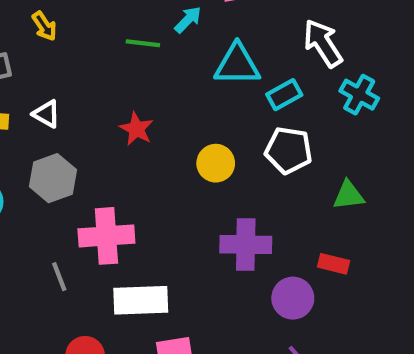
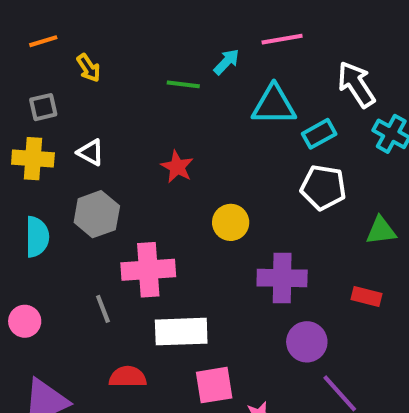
yellow circle: (216, 163) -> (231, 222), moved
purple circle: (293, 298) -> (307, 342), moved

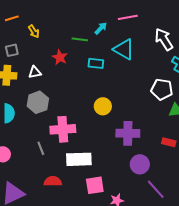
cyan triangle: (274, 105) -> (124, 49), turned 30
cyan rectangle: (319, 134) -> (96, 63), moved, turned 35
white triangle: (91, 152) -> (35, 72), turned -40
red star: (177, 167) -> (60, 57), moved
white pentagon: (323, 187) -> (162, 89), moved

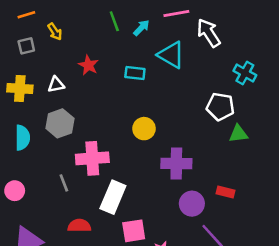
green line: (80, 39) -> (114, 21), moved, turned 63
white arrow: (164, 39) -> (209, 33), moved
gray square: (12, 50) -> (26, 46), moved
red rectangle: (169, 142) -> (225, 192), moved
white rectangle: (79, 159) -> (113, 197), turned -65

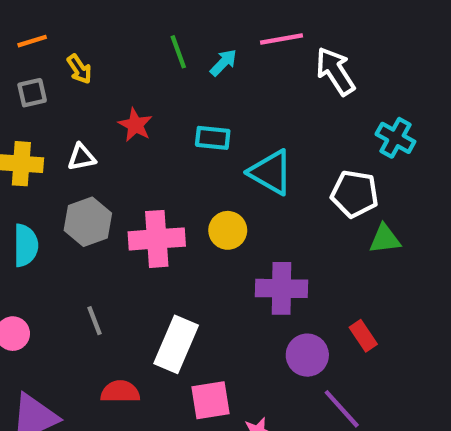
cyan triangle: (171, 55) -> (271, 172), moved
pink cross: (92, 158) -> (157, 239), moved
red rectangle: (225, 192) -> (363, 336), turned 42

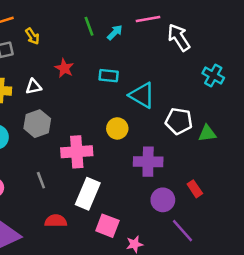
white pentagon: (355, 194) -> (179, 121), moved
pink cross: (157, 239) -> (77, 152), moved
pink square: (211, 400) -> (107, 226), turned 30

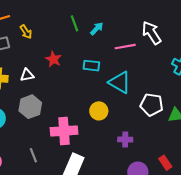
pink line: (148, 19) -> (125, 47), moved
purple cross: (148, 162) -> (125, 139), size x0.6

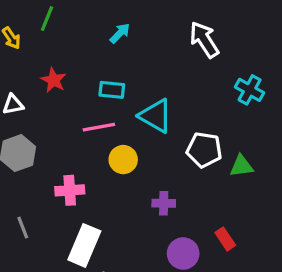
green line: (75, 23) -> (47, 19), moved, turned 42
pink line: (125, 47) -> (99, 127), moved
pink cross: (64, 131) -> (70, 190), size x0.7

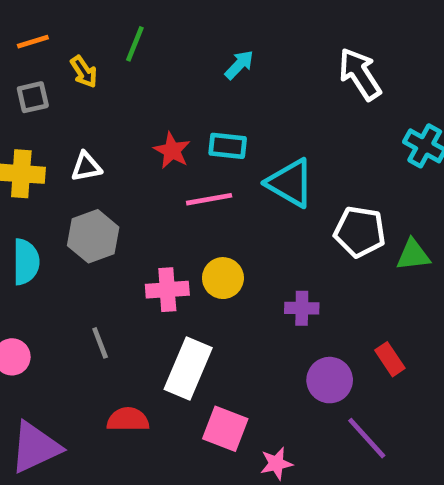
red star: (54, 80) -> (172, 151), moved
yellow circle: (123, 160) -> (223, 278), moved

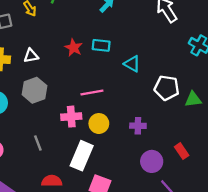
cyan triangle: (290, 183) -> (132, 64), size x0.7
pink line: (209, 199) -> (92, 92), moved
yellow circle: (223, 278) -> (99, 124), moved

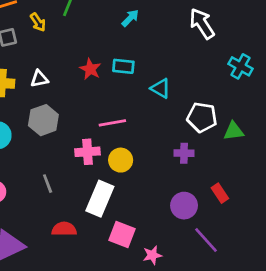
purple cross: (138, 126) -> (184, 153), moved

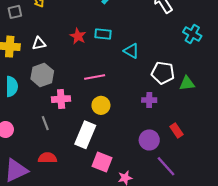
pink cross: (88, 152) -> (61, 99), moved
red semicircle: (64, 229) -> (47, 158), moved

